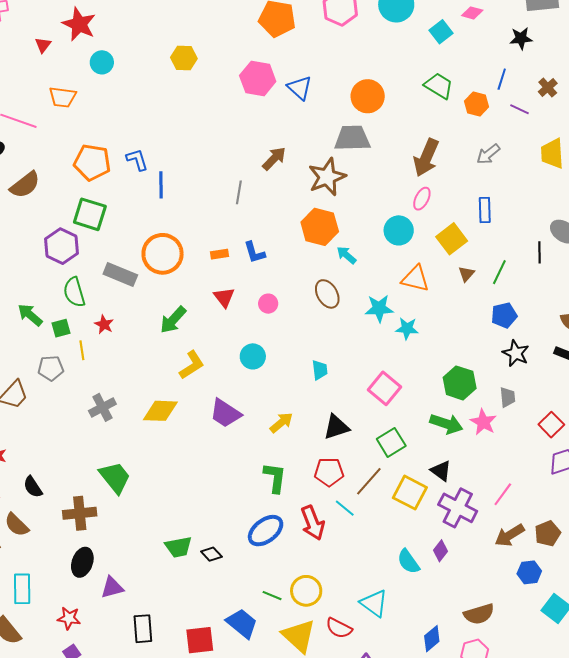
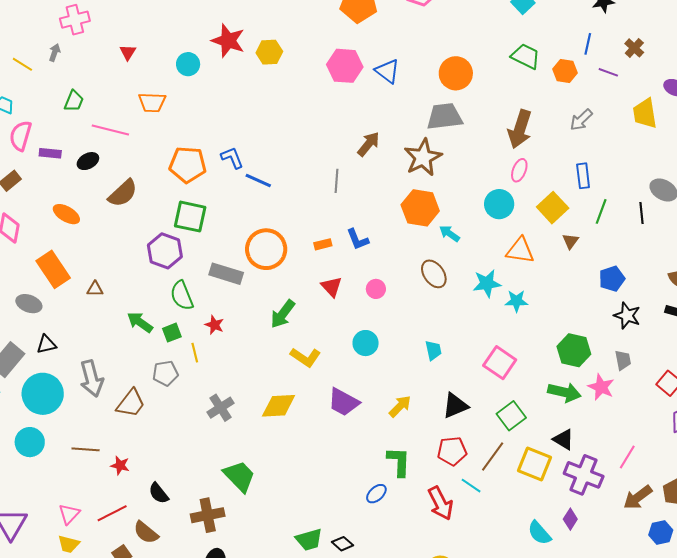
red star: (79, 24) -> (228, 41), moved
blue line: (161, 185) -> (258, 181), turned -60
green line: (499, 272) -> (601, 211), moved
yellow L-shape: (192, 365) -> (305, 357), turned 72
blue ellipse: (266, 531) -> (376, 494), moved, size x0.6

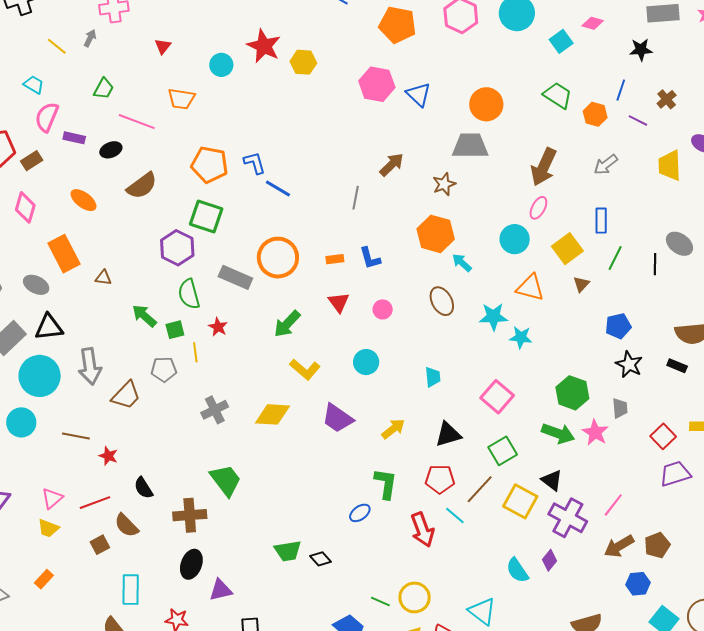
brown star: (423, 157) -> (444, 184), size x0.6
black triangle: (46, 344) -> (49, 327), size x1.4

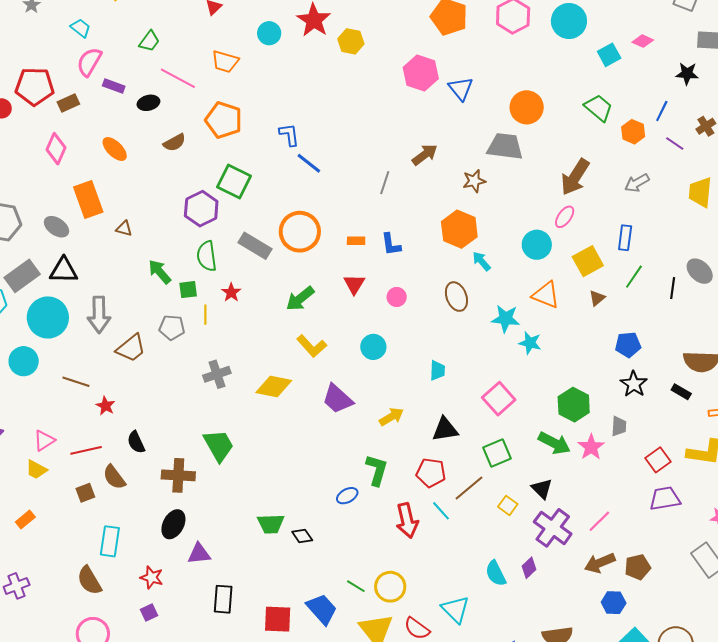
orange pentagon: (210, 165) -> (224, 120), moved
brown semicircle: (142, 186) -> (174, 142), size x0.7
yellow square: (520, 501) -> (508, 505), size x0.6

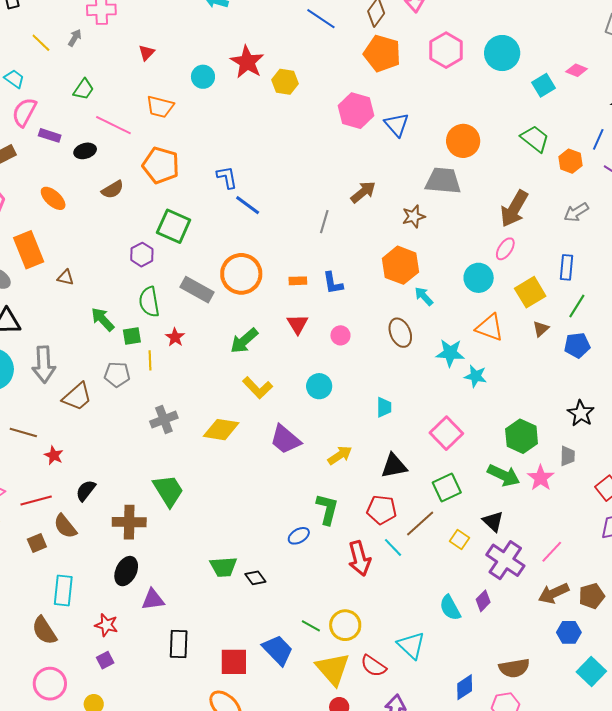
purple hexagon: (201, 209) -> (142, 255), size x0.7
blue pentagon: (628, 345) -> (577, 345), moved
black semicircle: (136, 442) -> (86, 491), turned 65

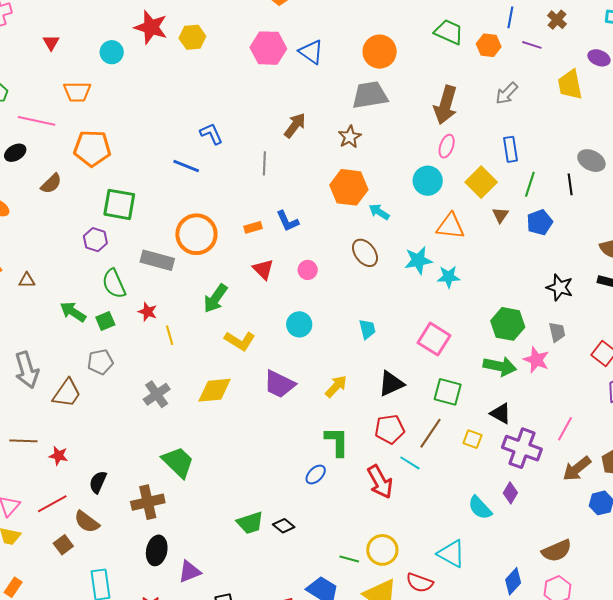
blue L-shape: (227, 177) -> (211, 134), moved
yellow line: (150, 360) -> (170, 335), moved
green square: (447, 487) -> (448, 392), turned -36

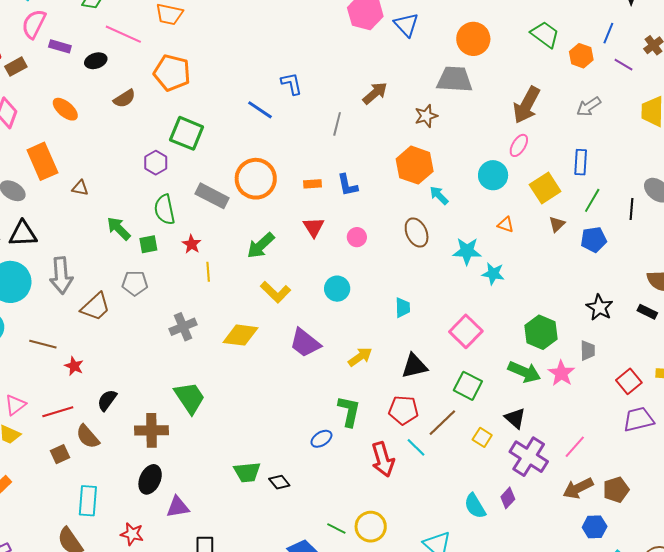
orange triangle: (450, 226) -> (506, 225), size x0.6

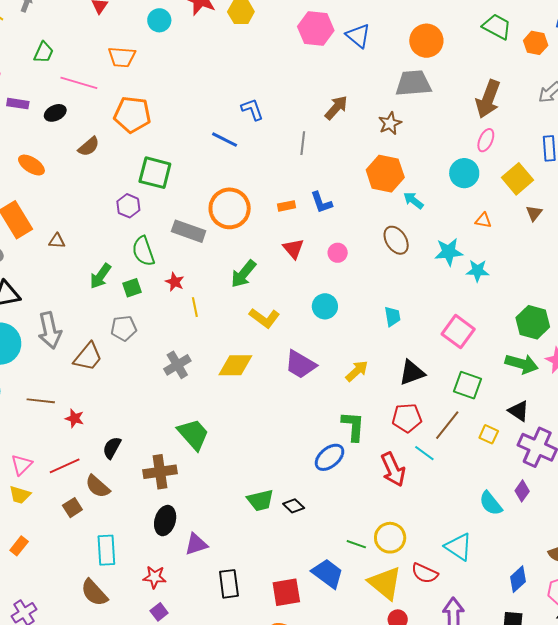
green arrow: (119, 229) -> (100, 276), turned -92
blue ellipse: (321, 439) -> (330, 457), size x1.4

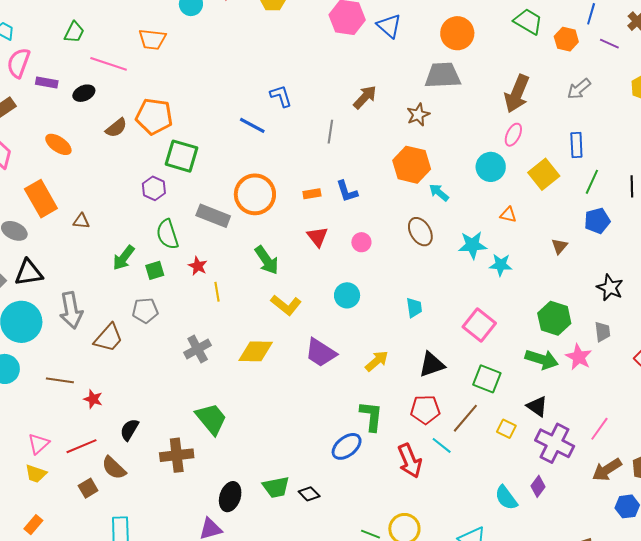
orange pentagon: (132, 115) -> (154, 116), moved
brown triangle: (534, 213) -> (560, 246), moved
green arrow: (243, 274) -> (267, 260), turned -76
black ellipse: (165, 521) -> (230, 497), moved

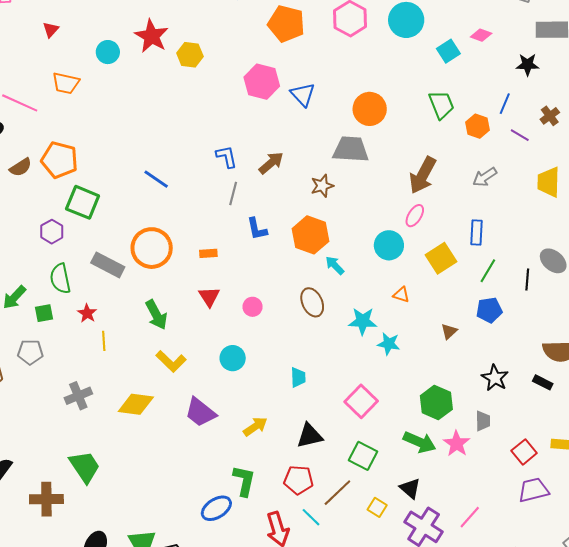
green trapezoid: (528, 21) -> (441, 105), turned 32
blue L-shape: (281, 96) -> (227, 157), moved
blue L-shape: (347, 191) -> (257, 229), moved

